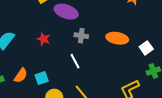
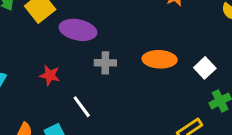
white line: (75, 61) -> (82, 107), moved

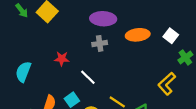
purple ellipse: (78, 30) -> (103, 19), moved

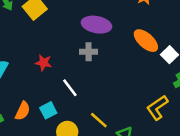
orange ellipse: (138, 35) -> (146, 41), moved, turned 40

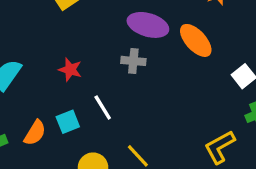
orange ellipse: (146, 41) -> (196, 40), moved
cyan square: (48, 110) -> (68, 122), moved

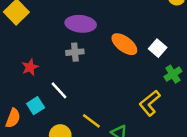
orange ellipse: (196, 40) -> (124, 44), moved
red star: (70, 70) -> (30, 67), turned -30

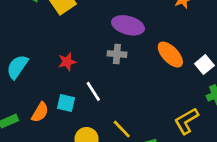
cyan square: (36, 106) -> (66, 103), turned 36

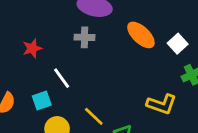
cyan square: (66, 103) -> (42, 101), moved, turned -30
yellow L-shape: (186, 121) -> (162, 104), turned -128

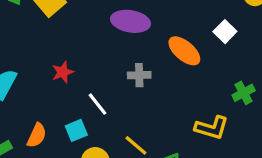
gray cross: (85, 37) -> (139, 75), moved
white square: (178, 44) -> (225, 32), moved

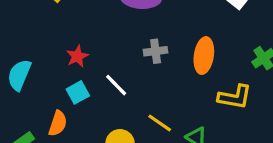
orange ellipse: (184, 51) -> (204, 56), moved, turned 64
cyan square: (76, 130) -> (78, 92), moved

